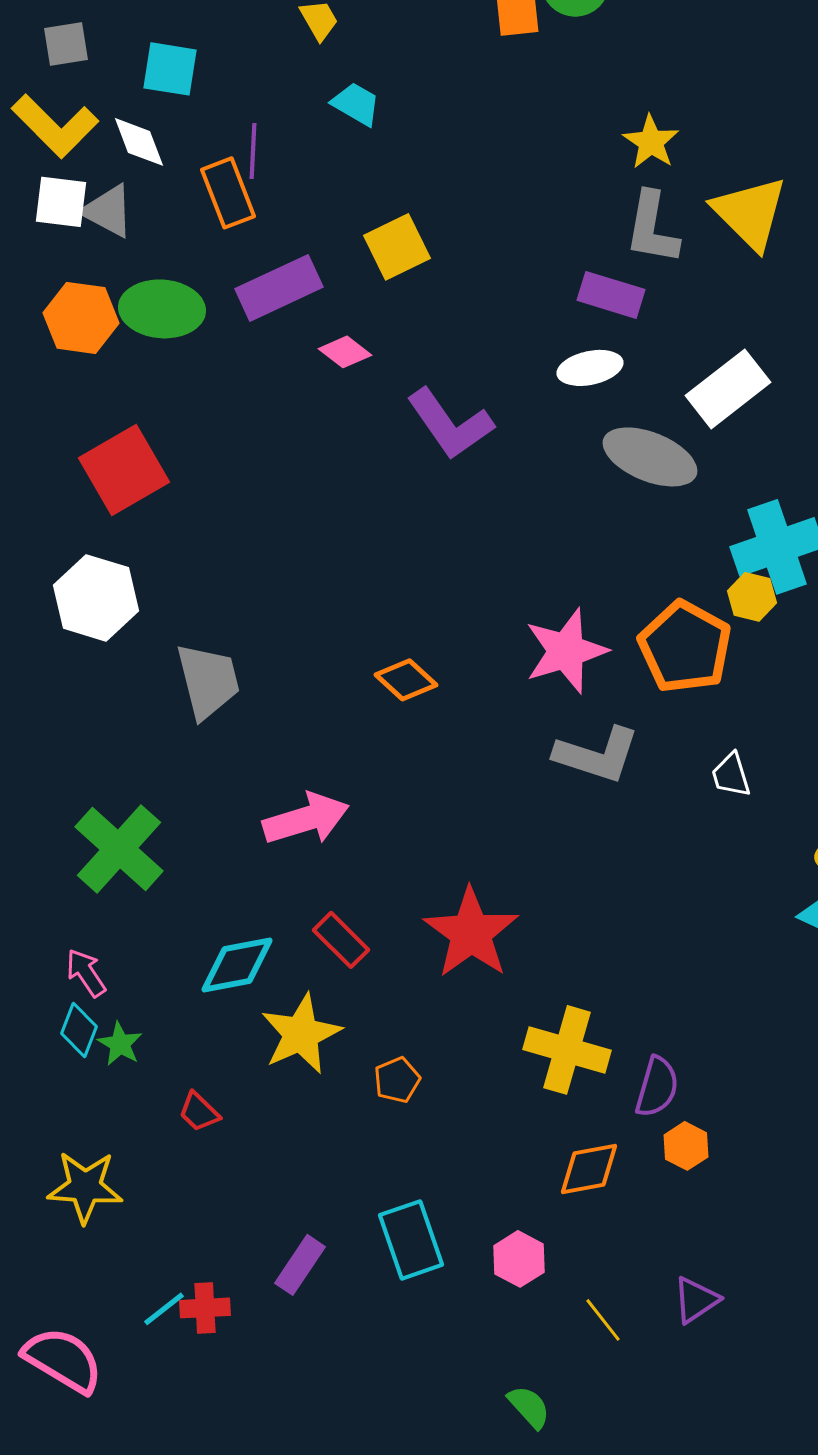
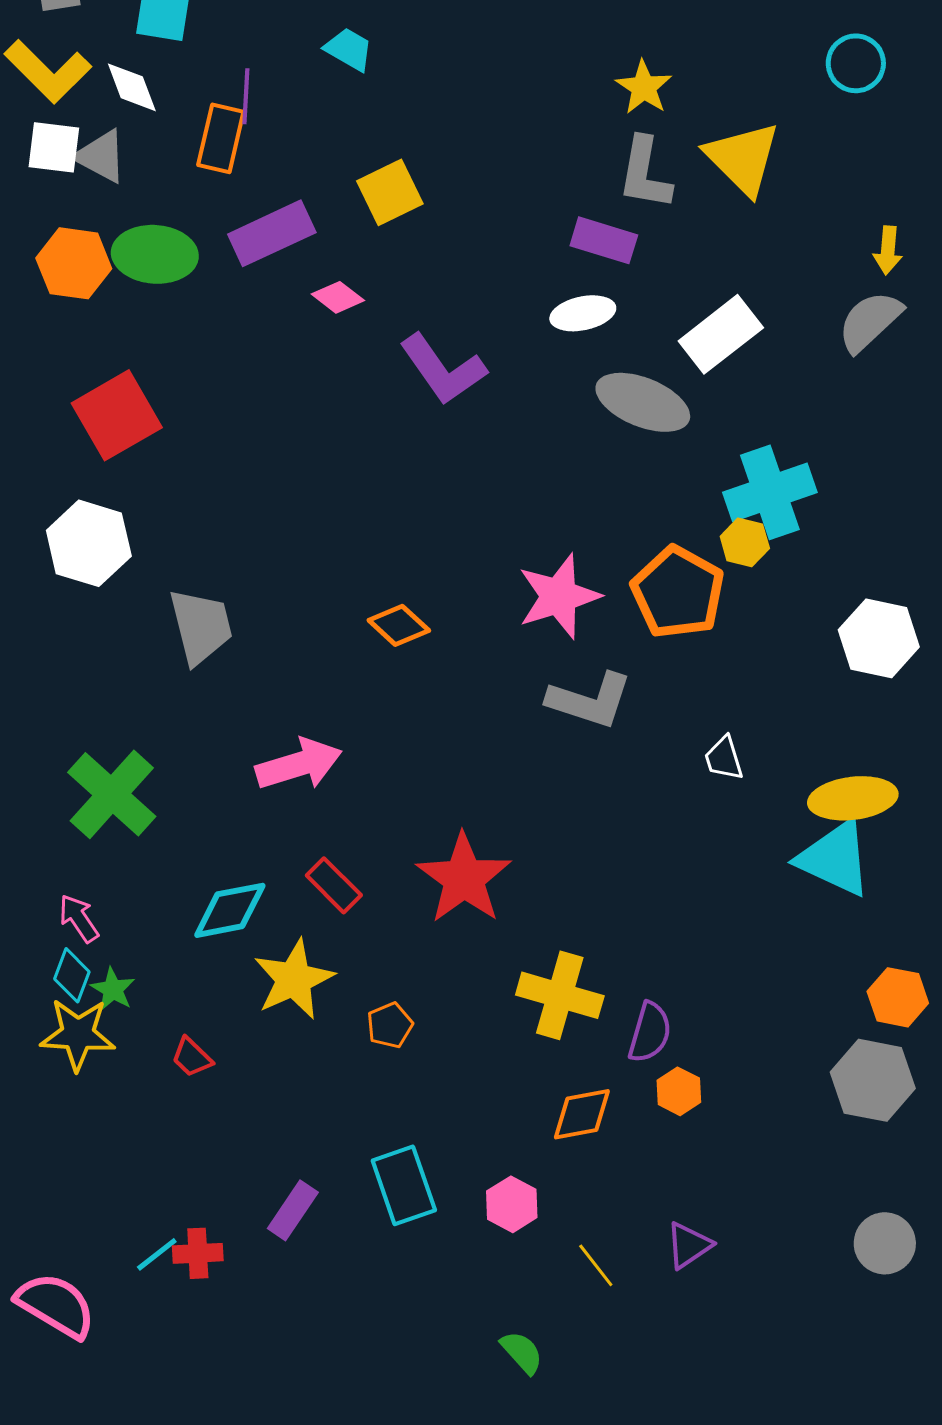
orange rectangle: (228, 193) -> (221, 138), turned 34
white trapezoid: (731, 775) -> (724, 758), moved
yellow star: (85, 1187) -> (78, 1034), moved

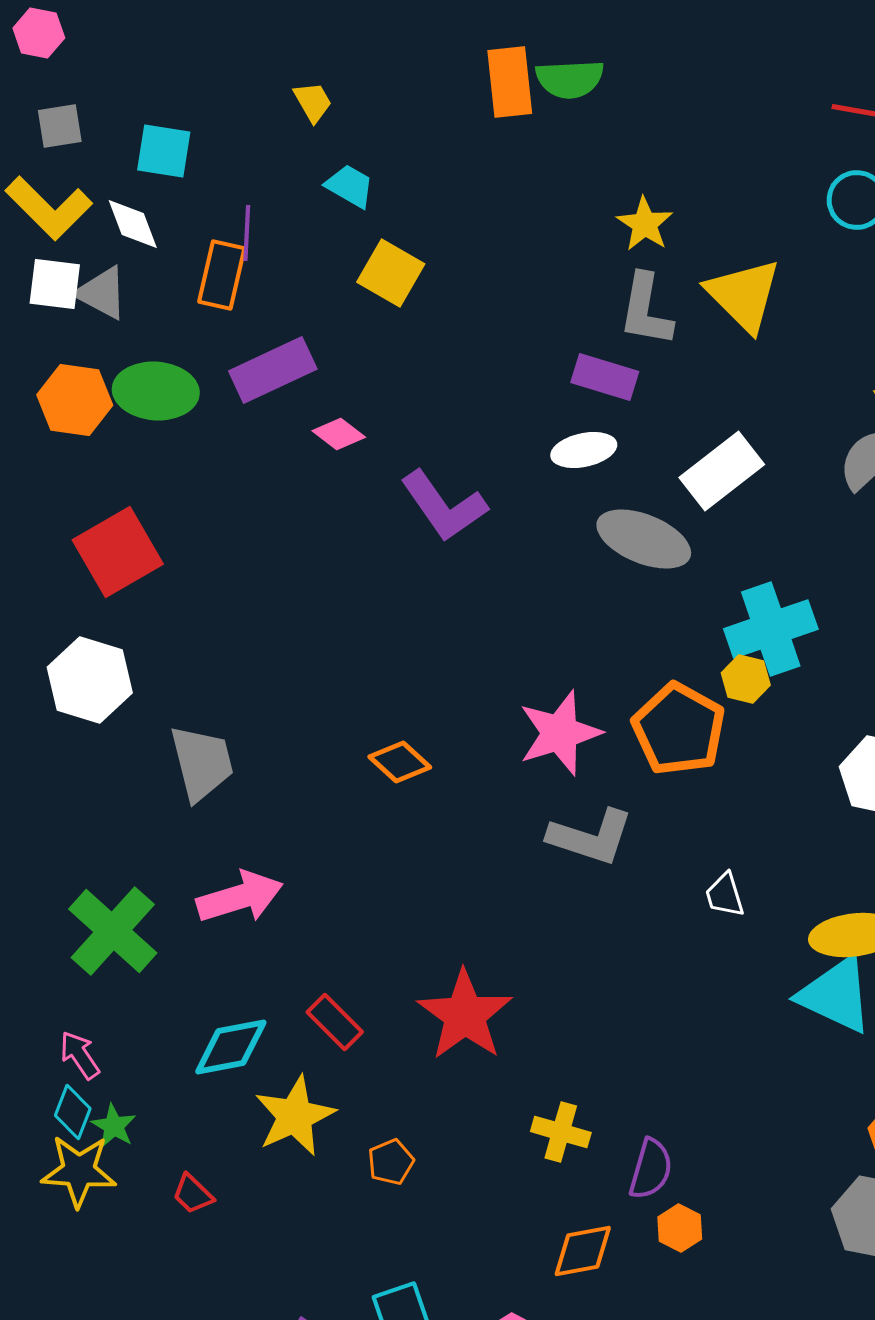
yellow square: (390, 192) -> (391, 273), moved, turned -34
pink arrow: (299, 764) -> (240, 897), moved
yellow cross: (560, 995) -> (561, 1132), size x0.7

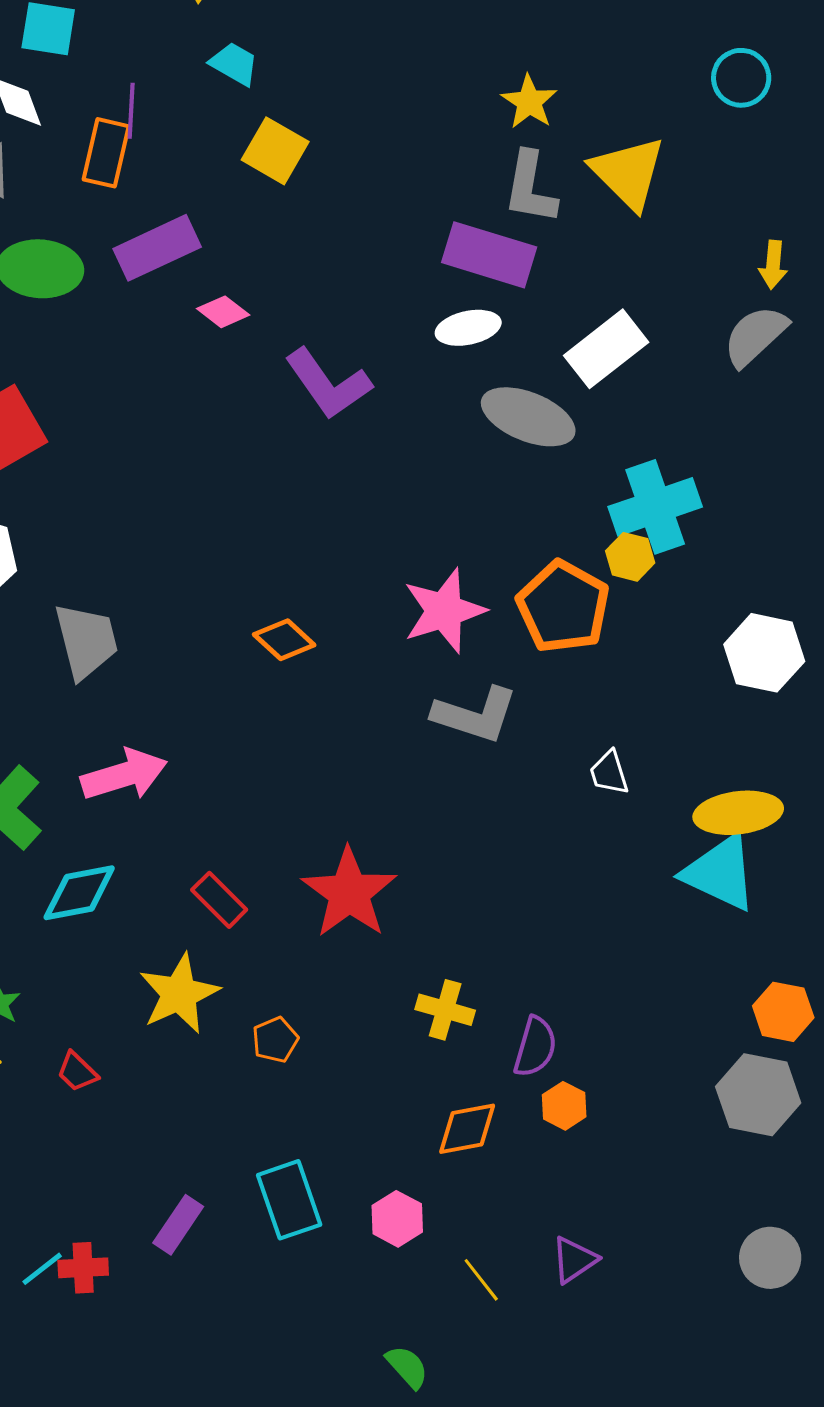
purple rectangle: (605, 377) -> (489, 255), size x1.4
cyan diamond: (231, 1047) -> (79, 893), moved

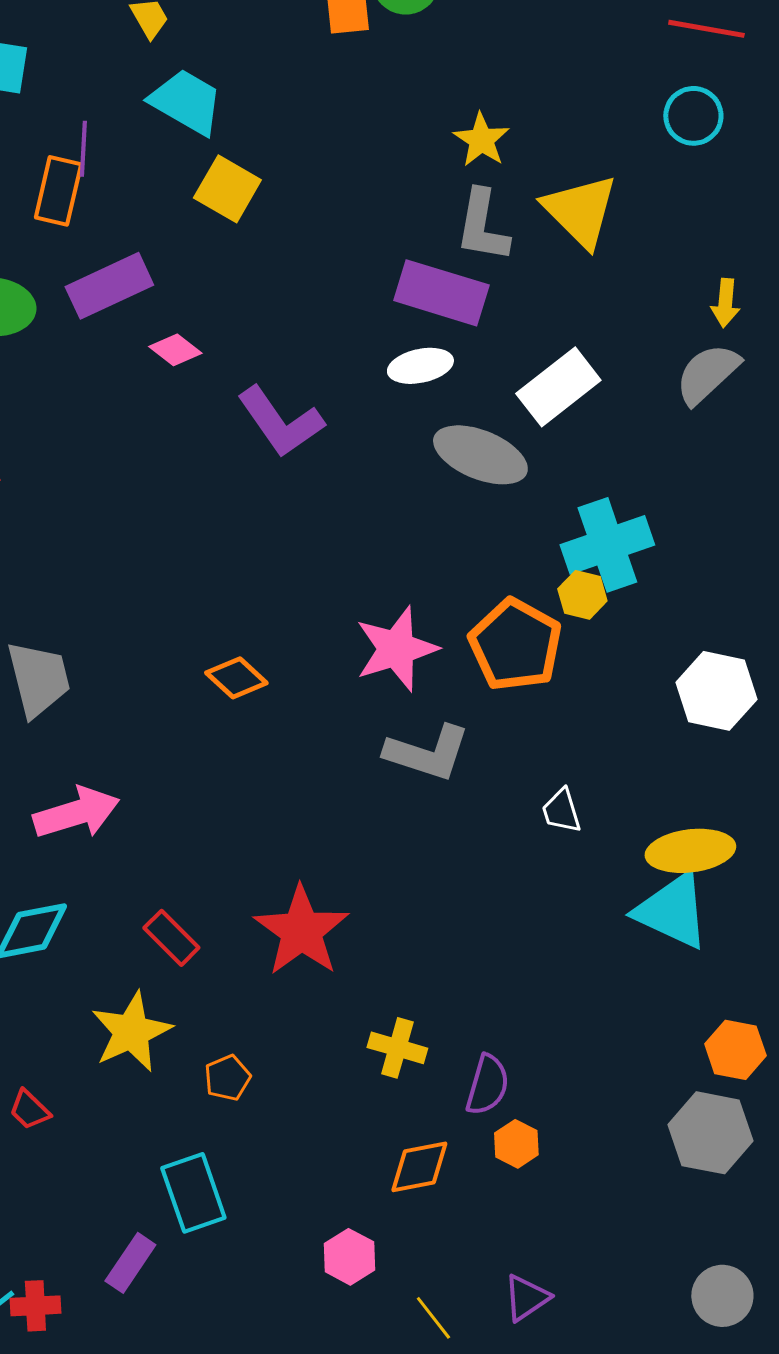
cyan trapezoid: (234, 64) -> (186, 102), size x1.5
cyan rectangle: (289, 1200) -> (193, 1193), moved

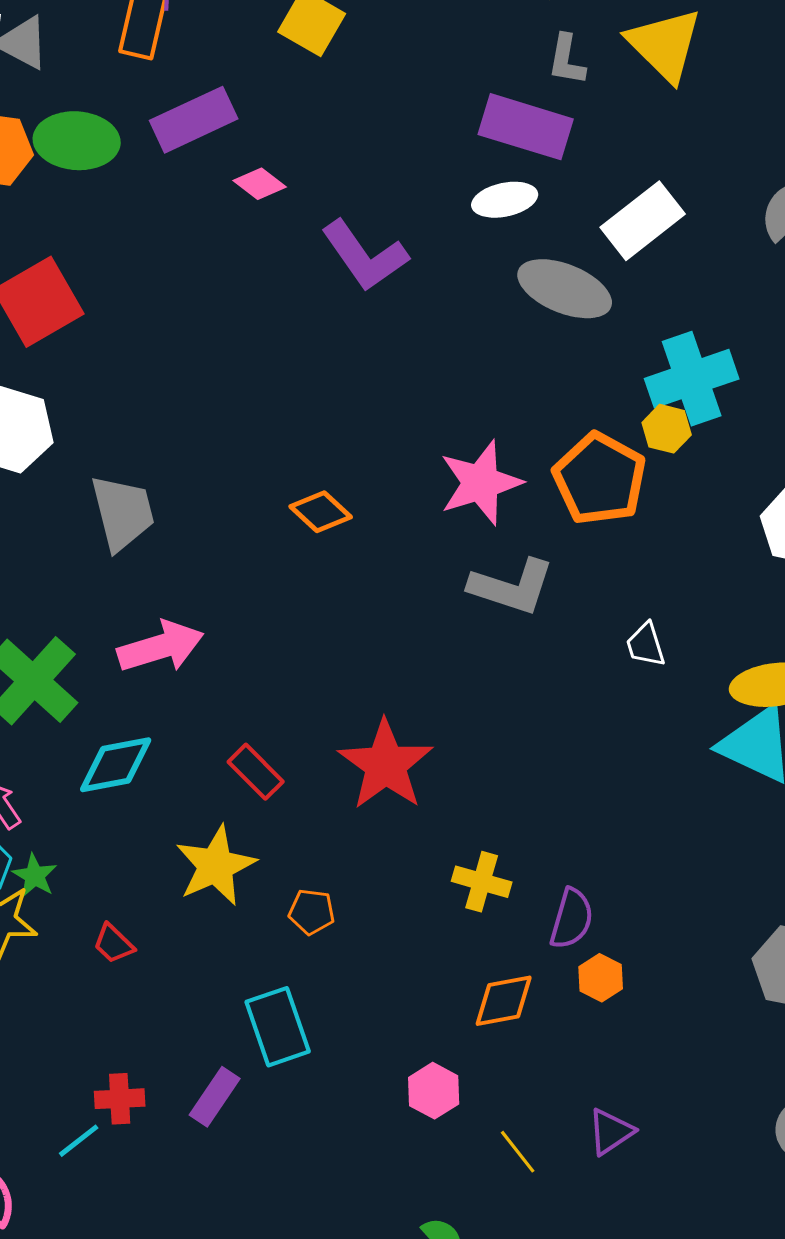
gray L-shape: (482, 226) -> (567, 60), size x0.7
orange pentagon: (227, 1078) -> (312, 912), turned 30
red cross: (35, 1306) -> (120, 1099), moved

